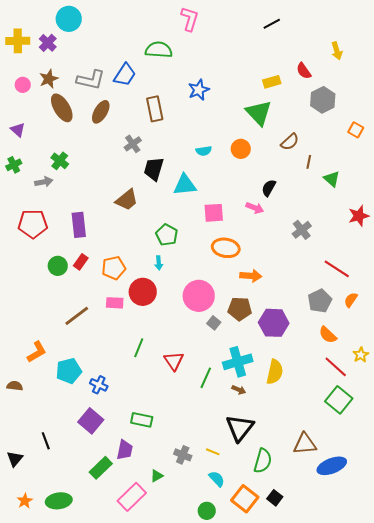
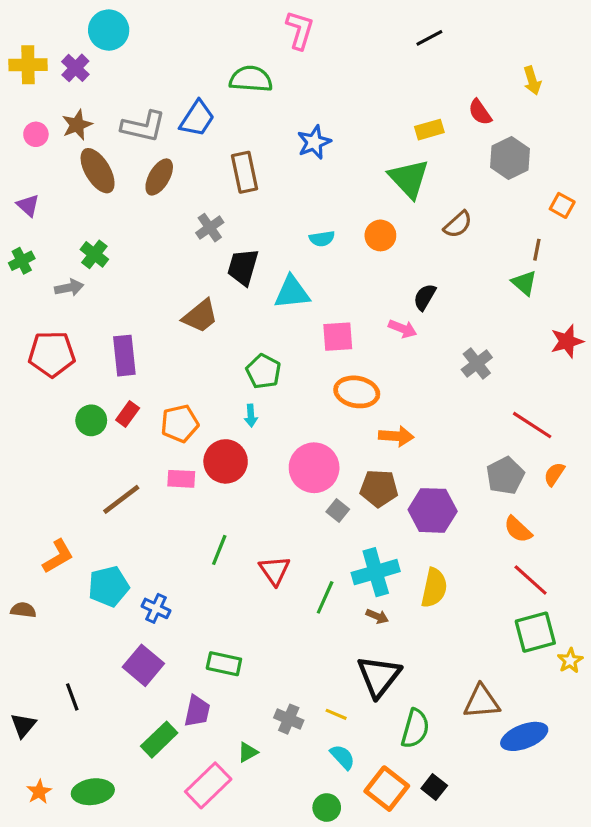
brown line: (309, 162) -> (537, 250), moved
yellow star: (361, 355) -> (570, 661), moved
green square: (339, 400) -> (535, 632), turned 36

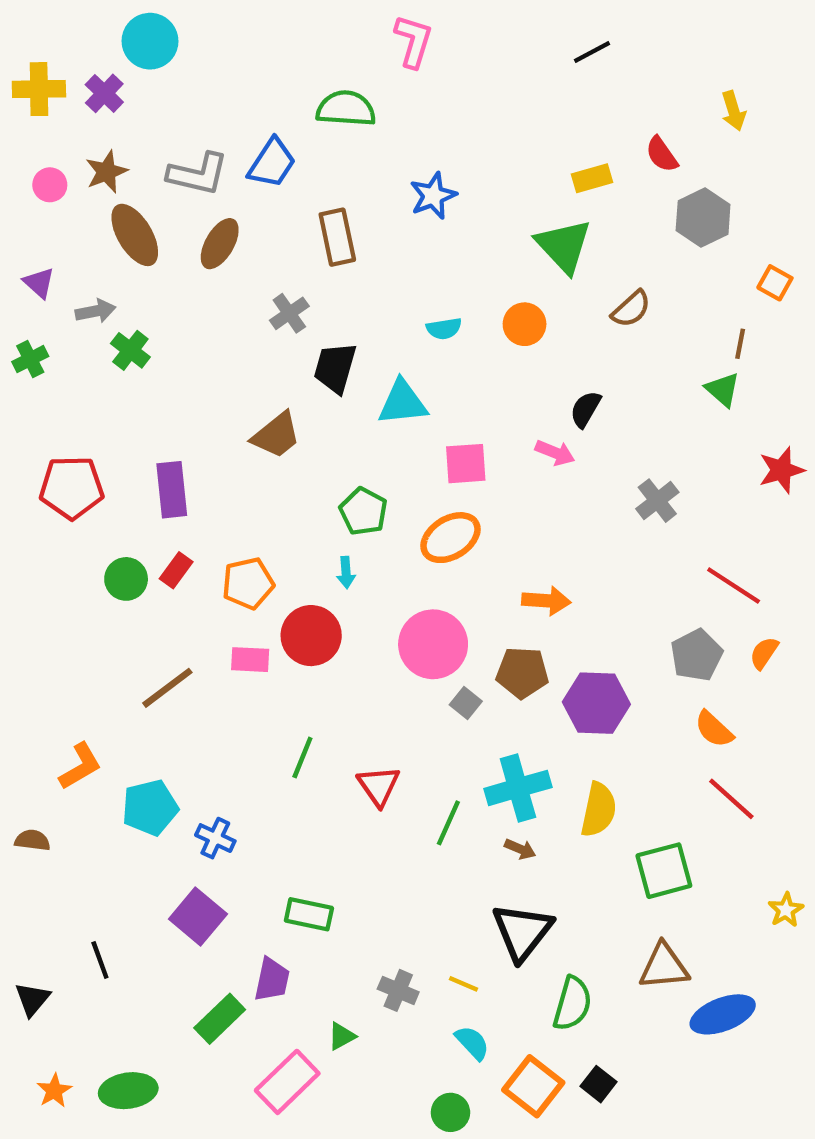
gray arrow: (69, 288) -> (96, 311), moved
orange ellipse: (357, 392) -> (450, 538), moved, turned -42
green square: (535, 632) -> (664, 871), moved

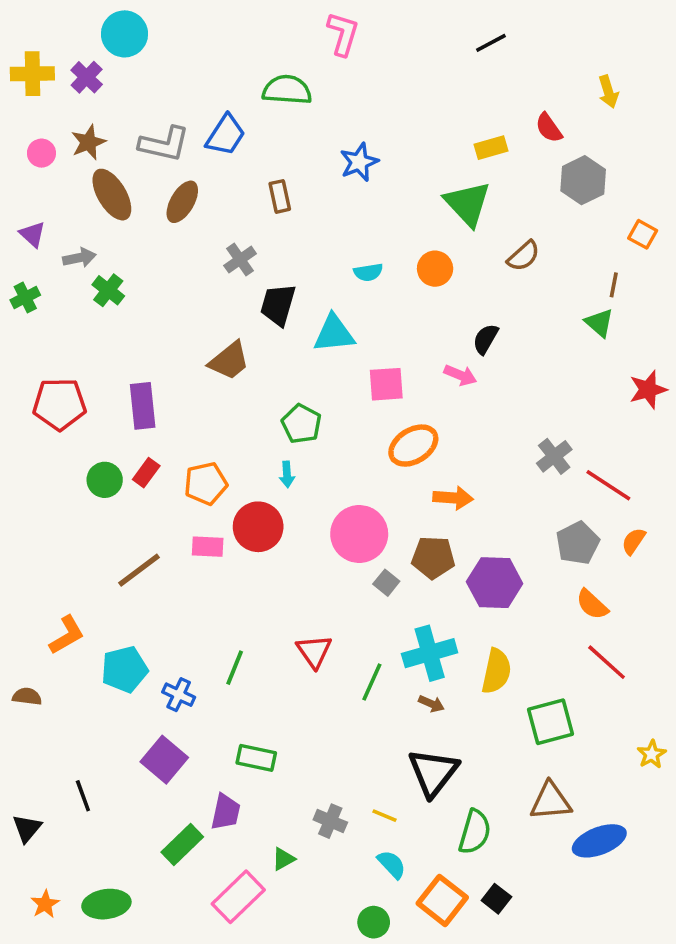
brown rectangle: (337, 237) -> (280, 196), size x0.7
gray cross: (657, 501) -> (554, 456), moved
orange ellipse: (450, 538) -> (413, 446), moved
green line: (302, 757) -> (235, 668), moved

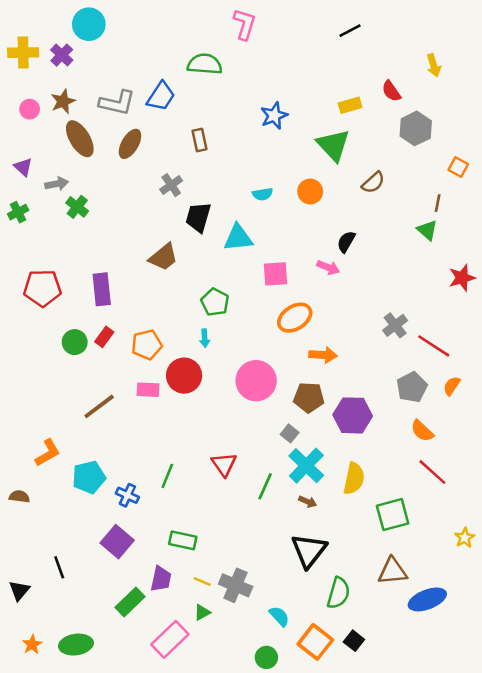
blue star: (359, 162) -> (274, 116), moved
gray square: (386, 583) -> (290, 433), moved
cyan cross: (430, 653) -> (306, 466), turned -30
yellow line: (384, 816) -> (202, 581), moved
gray cross: (330, 821) -> (236, 585), size x1.4

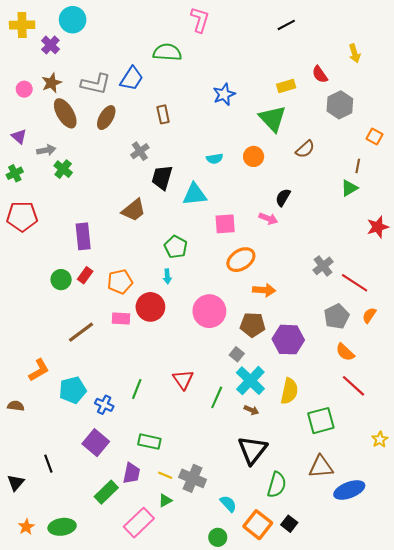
yellow cross: (23, 53) -> (22, 25), moved
green triangle: (427, 230) -> (349, 188), turned 48
red pentagon: (42, 288) -> (22, 216), moved

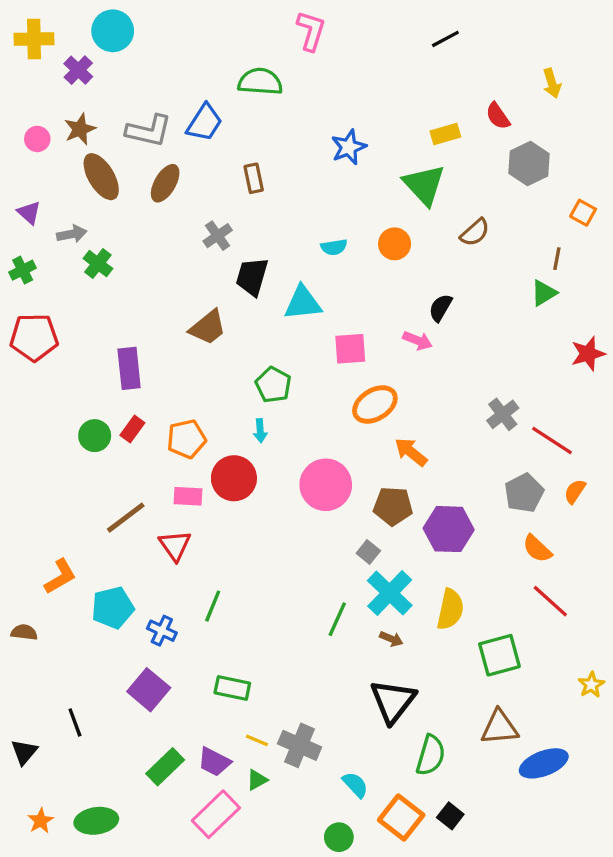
orange arrow: (264, 290) -> (411, 452), turned -145
red triangle: (183, 380) -> (175, 545), moved
purple trapezoid: (131, 473) -> (214, 762), moved, turned 105

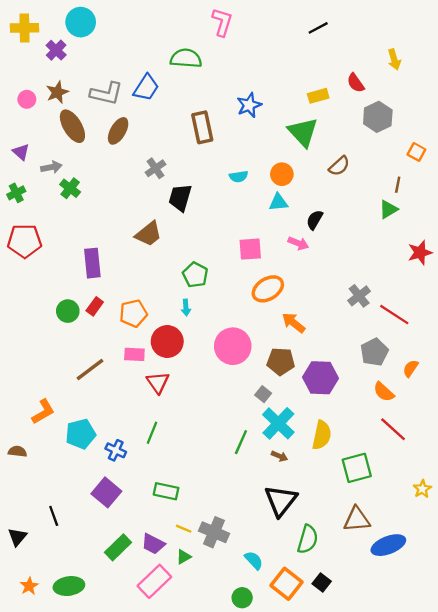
brown rectangle: (254, 178) -> (202, 127), moved, size x1.5
cyan triangle: (303, 303) -> (278, 202), moved, size x0.7
orange semicircle: (575, 491) -> (411, 368), moved
red triangle: (175, 545) -> (158, 382), moved

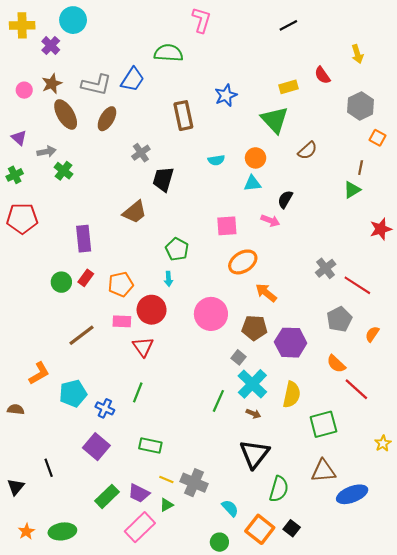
gray hexagon: (378, 117) -> (361, 106), moved
orange semicircle: (384, 392) -> (336, 364), moved

